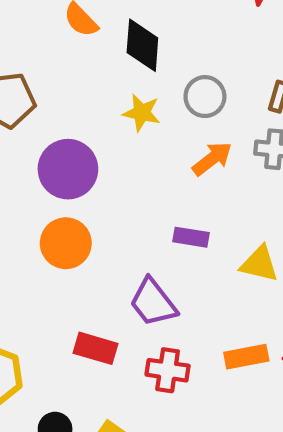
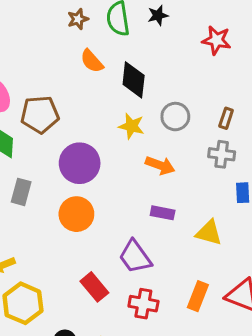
orange arrow: (212, 159) -> (160, 165), moved, turned 56
red rectangle: (95, 348) -> (94, 287), turned 32
orange rectangle: (246, 357) -> (198, 296), turned -60

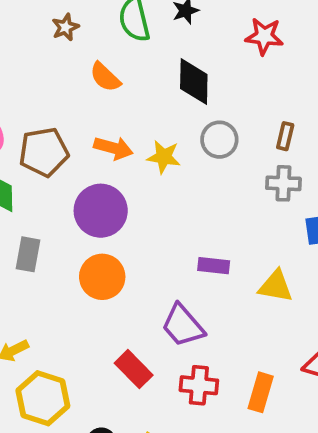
brown star: (78, 19) -> (65, 27), moved
black diamond: (134, 80) -> (194, 81), moved
orange arrow: (160, 165) -> (113, 148), moved
orange rectangle: (198, 296) -> (261, 392), moved

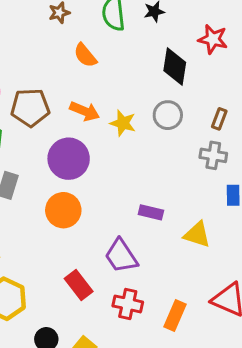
black diamond: (194, 81) -> (175, 66), moved

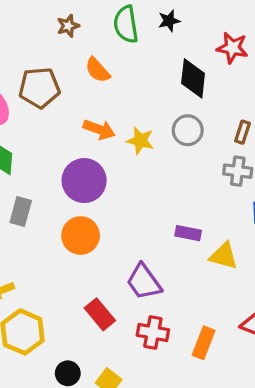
brown pentagon: (30, 108) -> (39, 88), moved
purple rectangle: (151, 212) -> (188, 233), moved

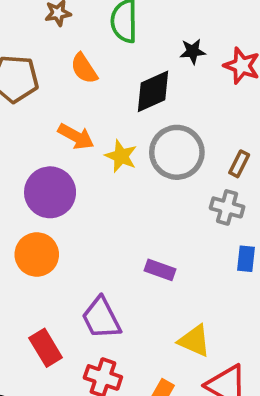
black star: (169, 21) -> (193, 51), moved
black diamond: (193, 78) -> (153, 91), moved, turned 51
gray circle: (188, 130) -> (177, 152), size x1.5
yellow triangle: (224, 256) -> (194, 341), moved

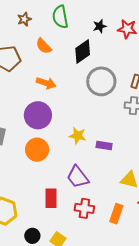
yellow star: (121, 156) -> (78, 136), moved
red rectangle: (46, 348) -> (51, 198), turned 42

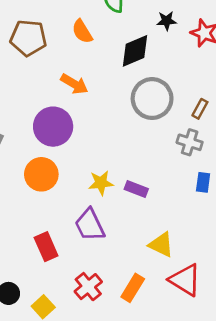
yellow star: (78, 136) -> (101, 183), moved, turned -30
red rectangle: (51, 198) -> (46, 247), turned -36
red cross: (84, 208) -> (88, 287), moved, turned 30

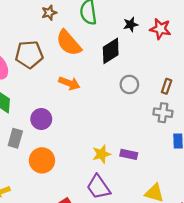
orange semicircle: (82, 32) -> (69, 43), size x1.5
gray circle: (152, 99) -> (129, 84), size x0.6
purple circle: (53, 127) -> (41, 119), moved, size x0.7
orange circle: (41, 174) -> (42, 160), moved

